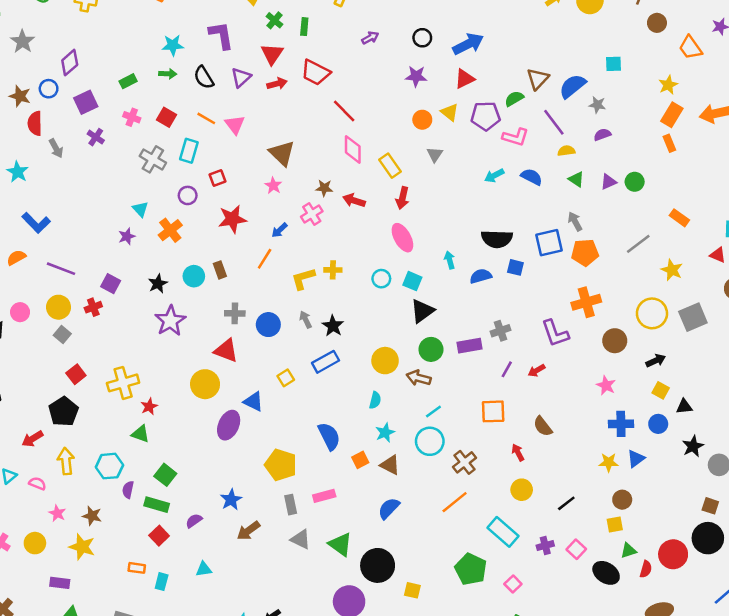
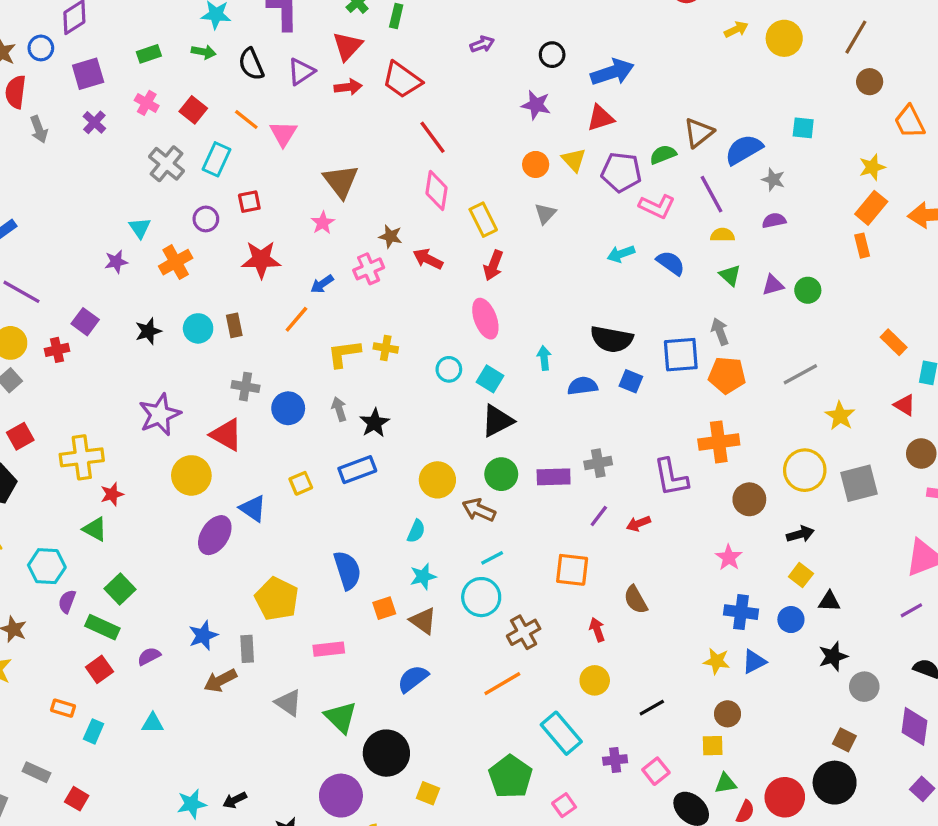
orange rectangle: (679, 218) -> (894, 342), moved
purple star: (170, 321) -> (160, 415), moved
gray rectangle: (291, 505) -> (247, 649), moved

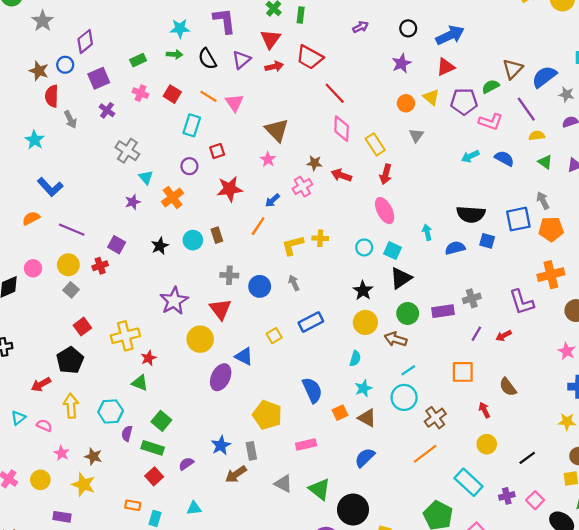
purple star: (536, 105) -> (401, 63), turned -30
gray cross: (166, 164) -> (127, 151), moved
black star: (375, 423) -> (363, 291), moved
red triangle: (226, 435) -> (220, 309), turned 30

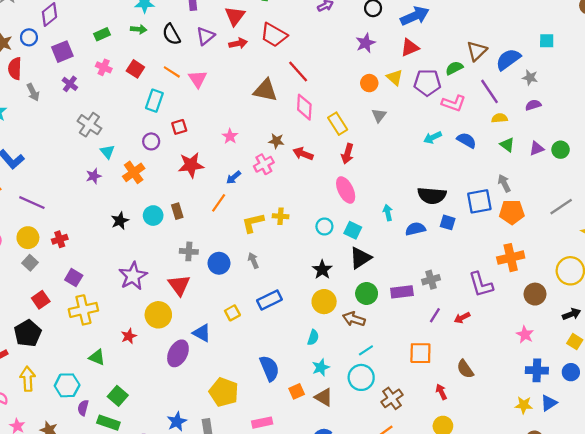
brown triangle: (277, 130) -> (265, 90), moved, turned -35
purple square: (117, 245) -> (74, 278), moved
red star: (148, 358) -> (129, 336), moved

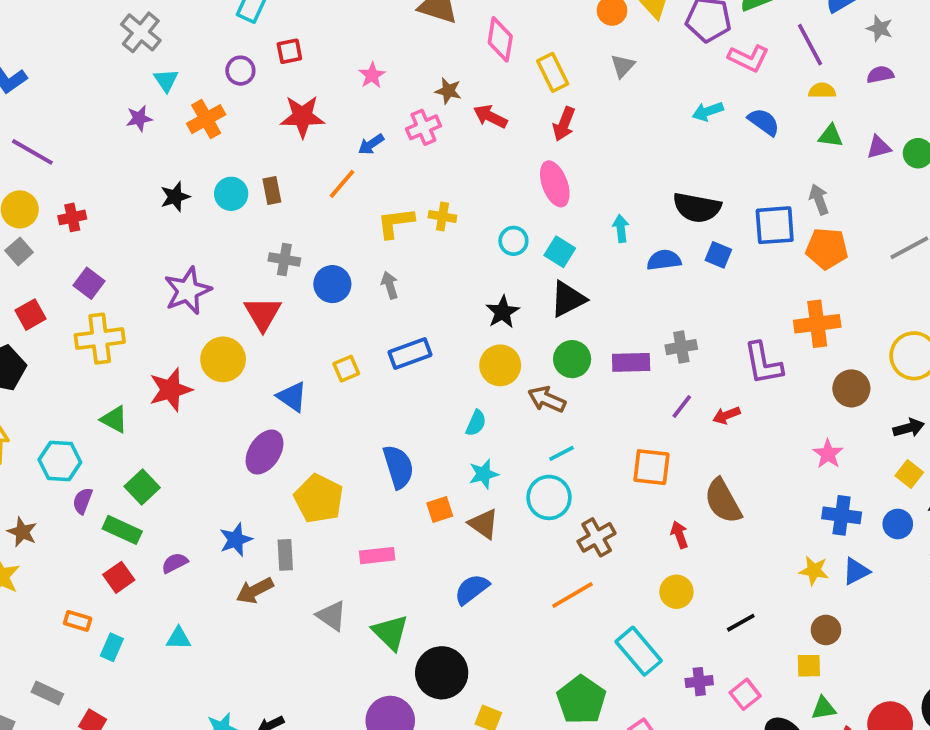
green triangle: (507, 145) -> (831, 136), turned -35
red star: (129, 336) -> (170, 390), size x1.6
purple ellipse: (178, 353) -> (265, 452), moved
brown semicircle: (465, 369) -> (723, 501), size x1.4

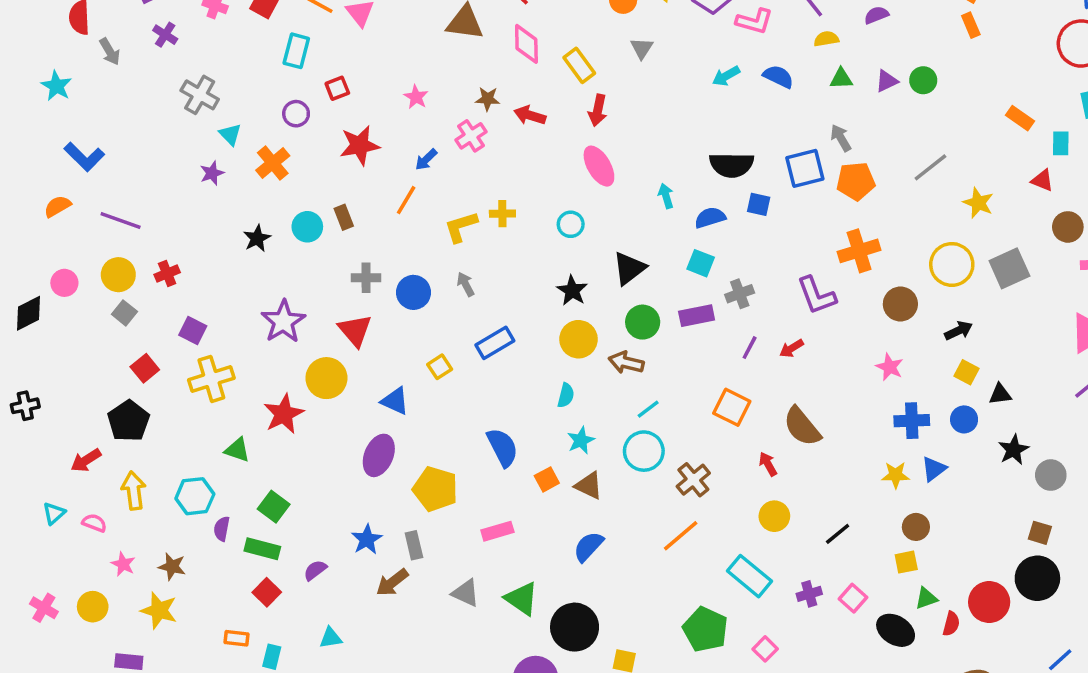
cyan square: (560, 252) -> (701, 263), moved
orange square: (651, 467) -> (732, 407), turned 30

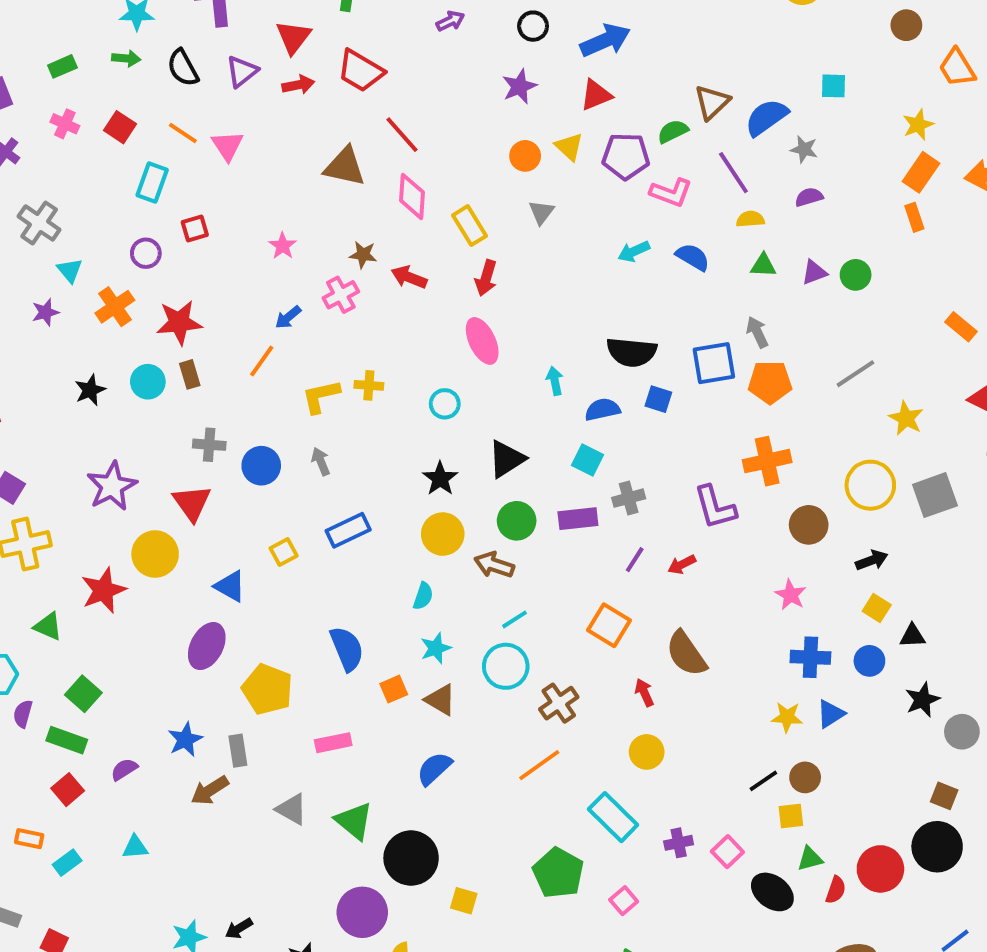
red star: (360, 145) -> (179, 322), moved
black line: (838, 534) -> (763, 781), moved
cyan rectangle: (272, 657) -> (67, 863), turned 35

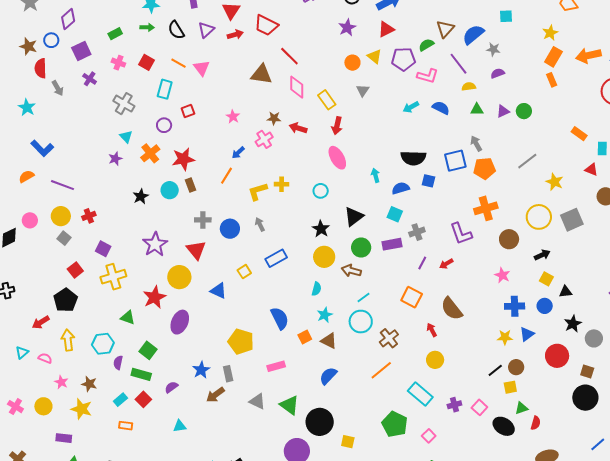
gray cross: (39, 223) -> (124, 104), moved
purple ellipse: (207, 646) -> (180, 322), moved
cyan rectangle: (67, 863) -> (120, 400), moved
red circle: (880, 869) -> (557, 356), moved

